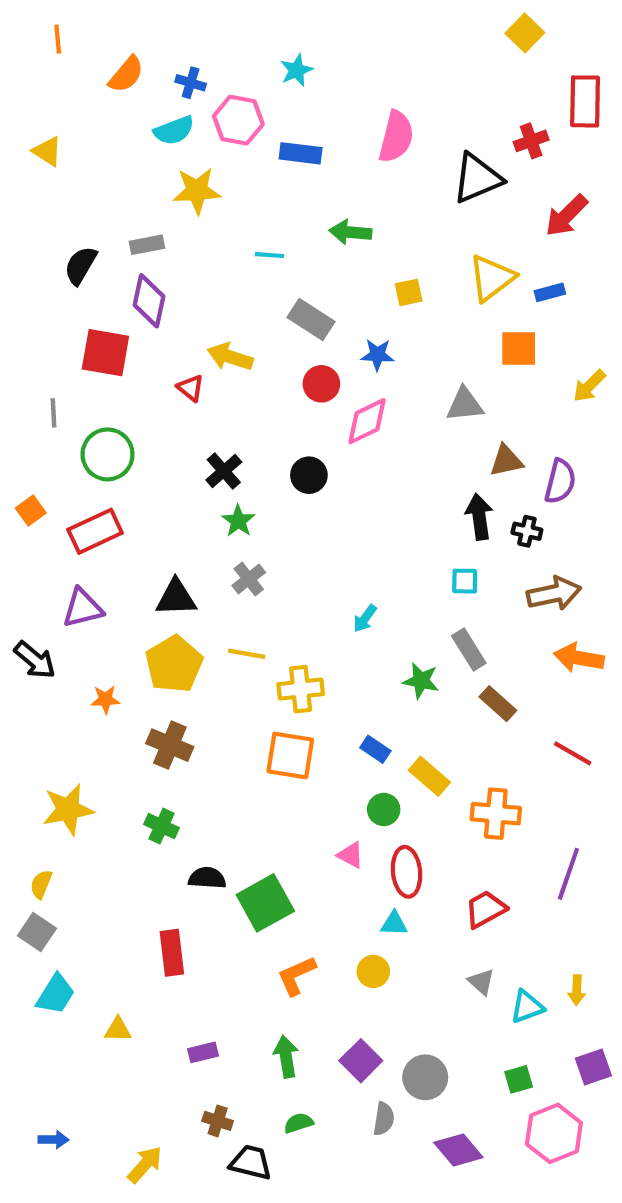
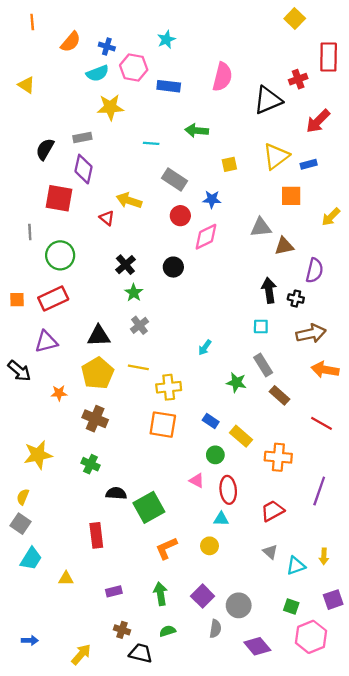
brown triangle: (506, 461) -> (284, 246), moved
orange square: (31, 510) -> (17, 300), moved, turned 35
green square: (519, 1079) -> (291, 607), turned 35

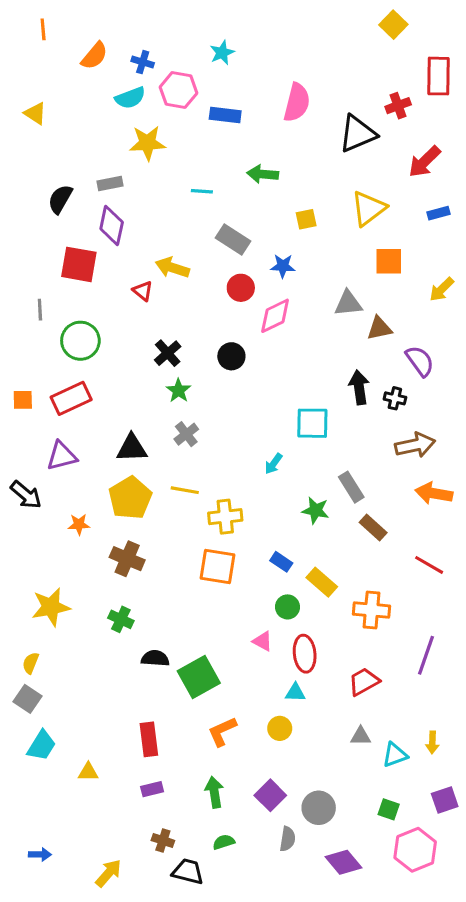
blue rectangle: (309, 164) -> (439, 213), moved
purple semicircle: (315, 271) -> (420, 361), turned -50
cyan square: (261, 327) -> (312, 423), moved, size x1.6
red rectangle: (96, 535) -> (149, 739), moved
gray triangle: (270, 552) -> (361, 736), turned -42

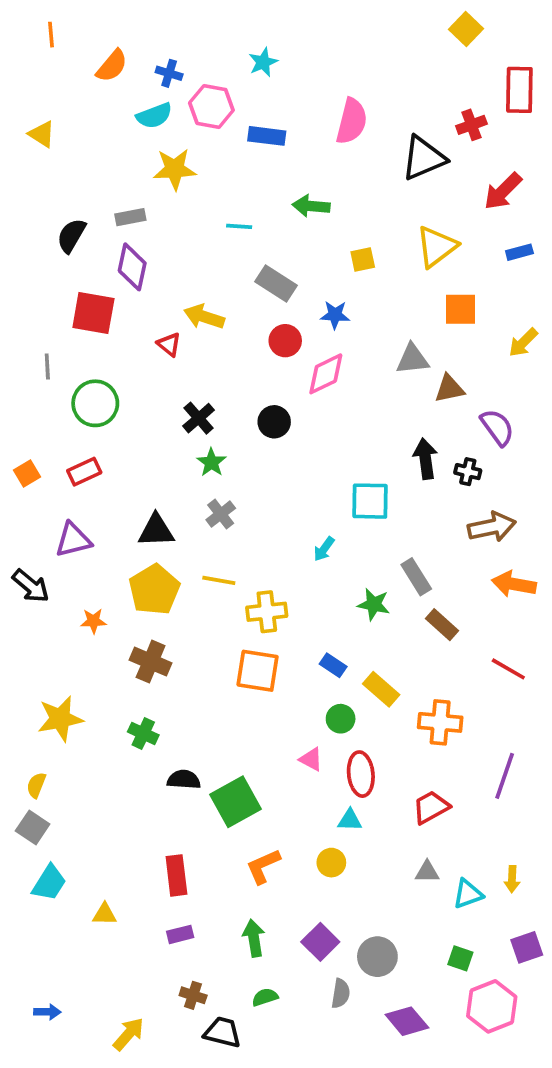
red rectangle: (71, 398) -> (84, 472), size x0.7
orange square: (23, 400) -> (27, 473), turned -30

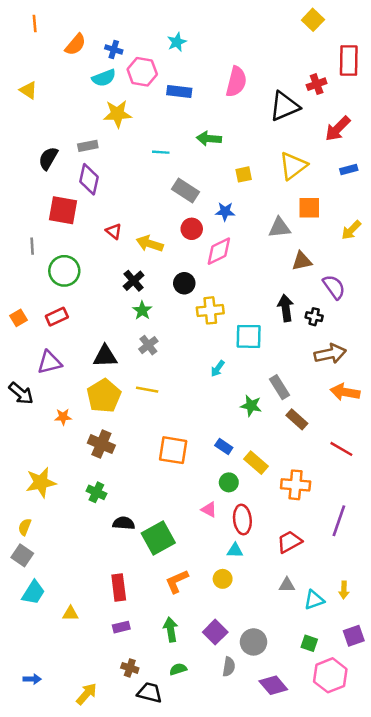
yellow arrow: (204, 317) -> (150, 244), moved
gray triangle: (412, 359) -> (280, 228), moved
yellow cross: (267, 612) -> (210, 310), moved

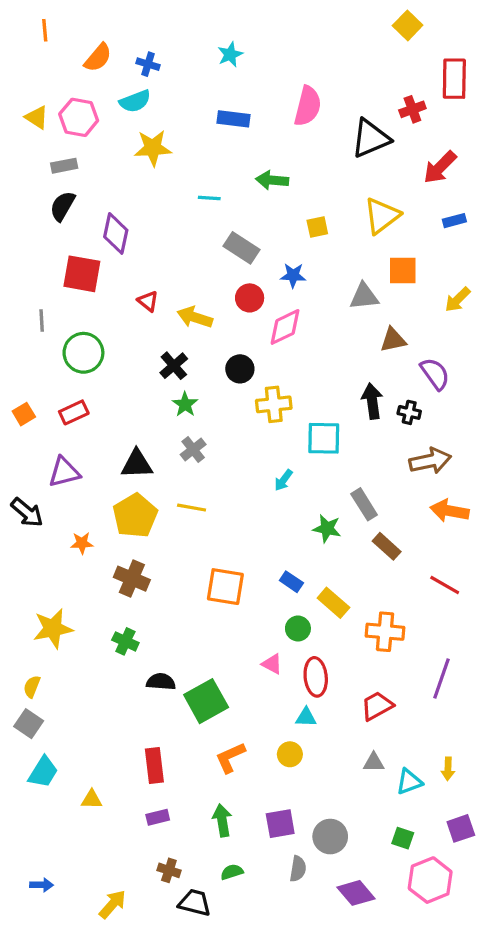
pink hexagon: (142, 72) -> (79, 117), moved
gray rectangle: (88, 146) -> (64, 166), moved
purple square: (215, 632) -> (280, 824), turned 35

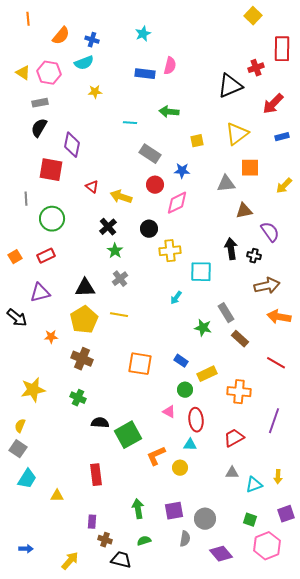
pink semicircle: (308, 106) -> (170, 66), moved, size x0.7
yellow star: (153, 148) -> (95, 92), size x0.6
yellow rectangle: (333, 603) -> (207, 374), turned -66
orange L-shape: (230, 758) -> (156, 456), moved
purple rectangle: (158, 817) -> (92, 522), moved, turned -72

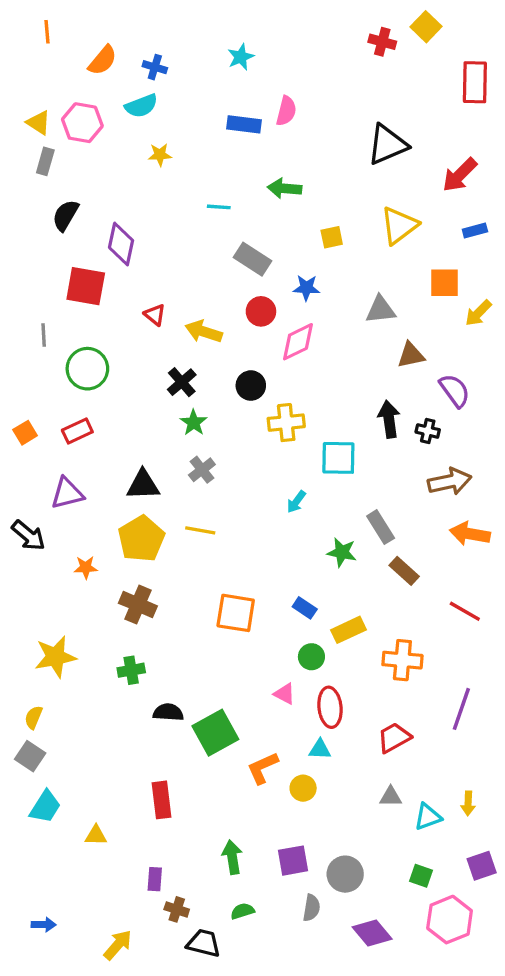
red cross: (256, 68) -> (382, 42), moved, turned 35
gray rectangle: (40, 103) -> (45, 161), moved, turned -63
orange square: (250, 168) -> (445, 283), moved
green cross: (78, 398) -> (131, 670), turned -35

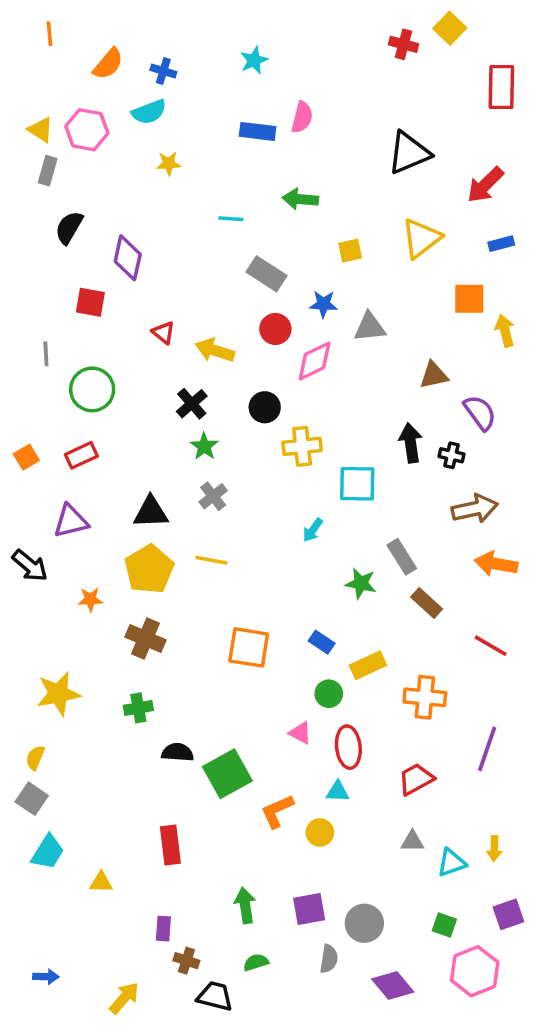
red square: (86, 286) -> (90, 302), size x0.7
gray triangle: (381, 310) -> (370, 327), moved
yellow arrow: (478, 313) -> (505, 331), turned 120

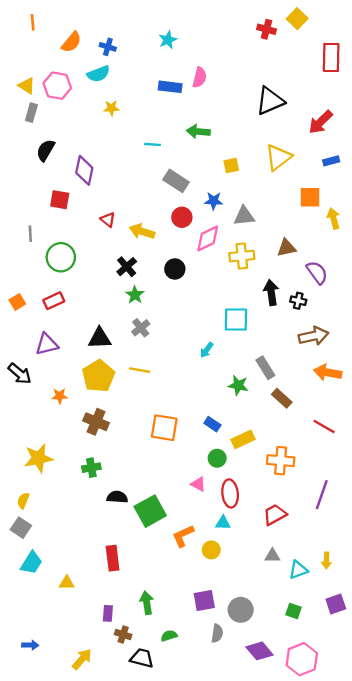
yellow cross: (302, 446) -> (242, 256), moved
green arrow: (245, 905) -> (147, 603), moved
pink hexagon: (475, 971) -> (302, 659), moved

